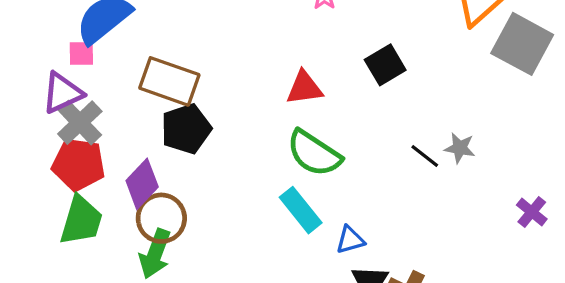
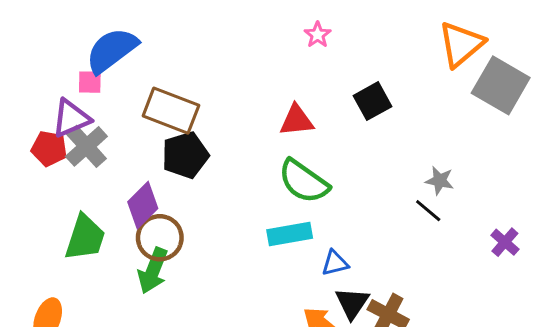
black line: (425, 156) -> (428, 211), moved
red pentagon: (79, 164) -> (49, 149), moved, size x0.7
cyan rectangle: (301, 210) -> (290, 234), turned -63

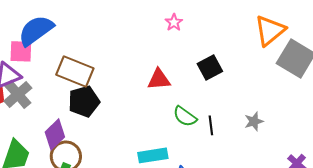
pink square: (90, 82) -> (21, 51), size x1.4
green semicircle: (304, 181) -> (185, 116), moved, size x0.7
gray star: (440, 181) -> (254, 121), turned -30
black line: (428, 211) -> (211, 125), moved, turned 42

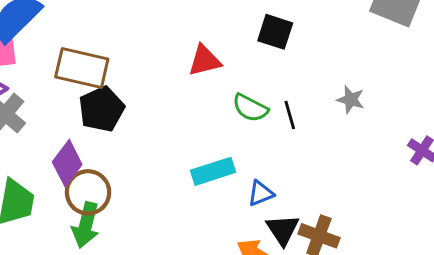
black square: (210, 67) -> (275, 32), turned -35
gray star: (254, 121) -> (351, 100), turned -30

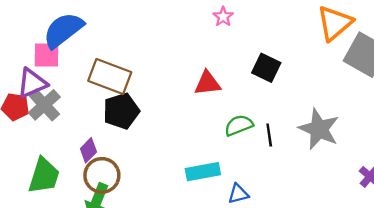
gray star: (351, 100) -> (319, 129), size x1.8
green semicircle: (250, 108) -> (239, 125), turned 124
purple diamond: (67, 163) -> (88, 150), size x0.7

